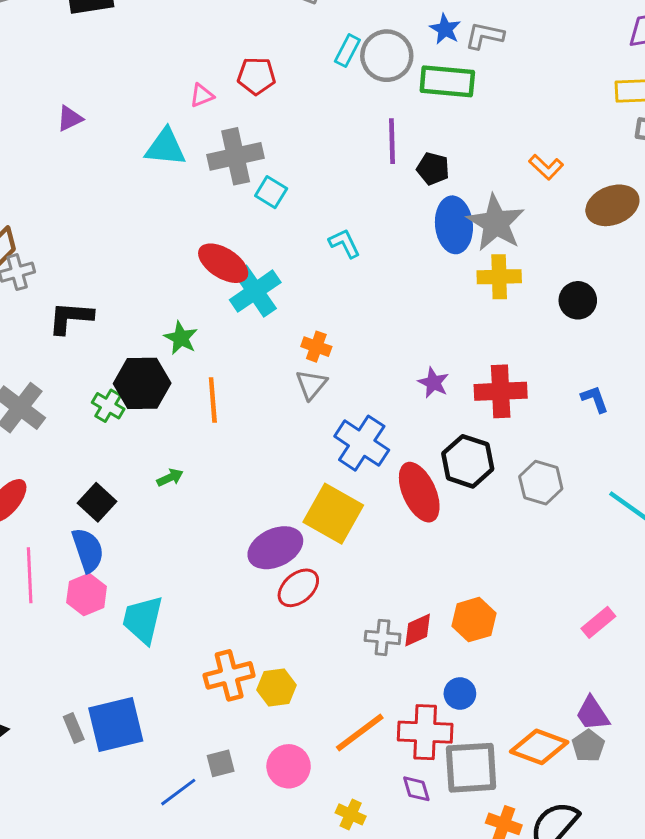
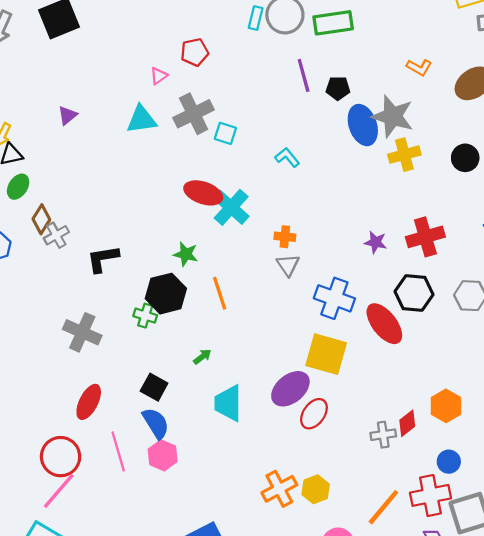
cyan trapezoid: (143, 620) -> (228, 403), moved

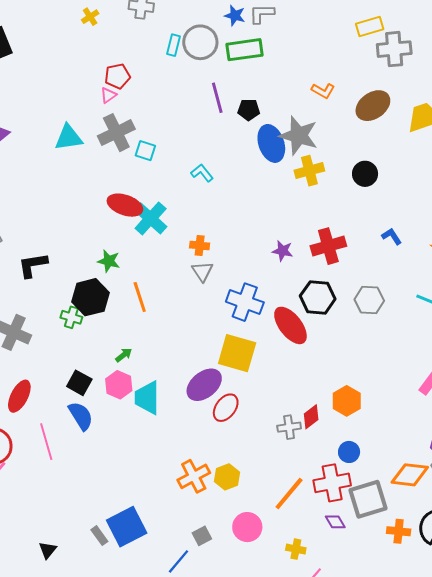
pink triangle: (159, 76) -> (108, 95), moved
pink hexagon: (163, 455) -> (119, 385), moved

